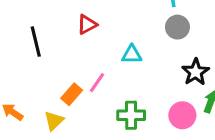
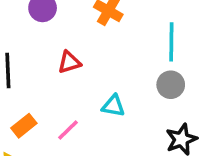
orange rectangle: (72, 94) -> (24, 126), moved

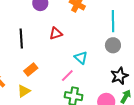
cyan triangle: (113, 106) -> (81, 58), turned 32
pink line: (68, 130) -> (67, 76), moved

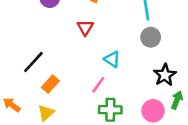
red triangle: (56, 33) -> (85, 27), moved, turned -32
black line: (21, 39) -> (33, 62), moved, turned 54

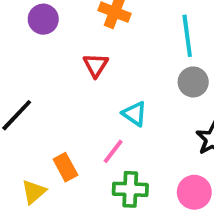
orange rectangle: (50, 84) -> (65, 167), moved, turned -72

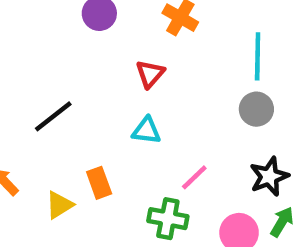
cyan triangle: (135, 114) -> (146, 131), moved, turned -36
pink line: (113, 151) -> (194, 177), moved

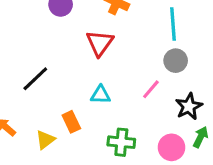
red triangle: (150, 74) -> (100, 43), size x1.4
cyan triangle: (146, 131) -> (101, 95), moved
pink line: (194, 177) -> (151, 89), moved

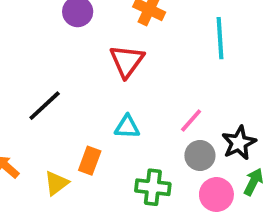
gray circle: (176, 61) -> (200, 155), moved
orange rectangle: (71, 122) -> (90, 161), turned 45

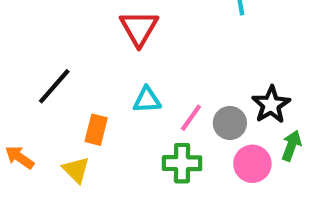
pink line: (191, 121) -> (191, 118), moved
orange rectangle: (90, 161) -> (96, 130), moved
yellow triangle: (56, 183) -> (76, 170), turned -32

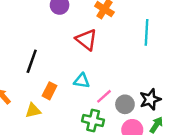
red triangle: (139, 28) -> (86, 40), turned -35
black line: (54, 86) -> (32, 61), turned -35
yellow triangle: (76, 170) -> (33, 111), turned 49

